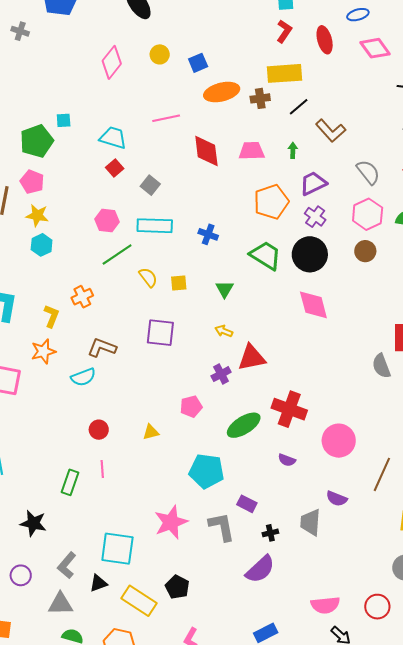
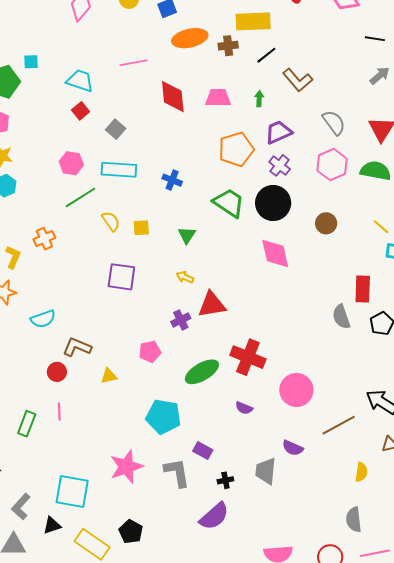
brown circle: (365, 251) -> (326, 223), moved
brown L-shape: (102, 348) -> (77, 347), moved
brown line: (382, 474) -> (339, 425), turned 36

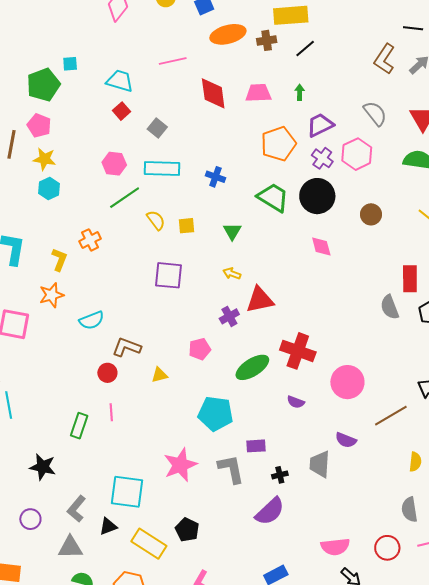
brown L-shape: (298, 80) -> (385, 59), moved, turned 76
pink hexagon: (332, 165) -> (357, 154), moved
pink diamond: (275, 254) -> (321, 247), size x0.7
purple rectangle: (203, 450) -> (256, 446), turned -30

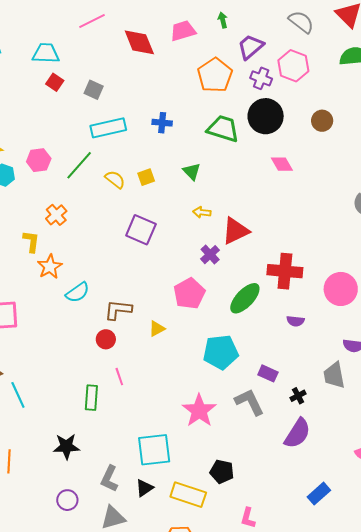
pink hexagon: (114, 164) -> (39, 160), moved
purple square: (168, 275) -> (141, 230), turned 32
orange star: (52, 295) -> (50, 267), moved
pink pentagon: (200, 349) -> (189, 294), size x1.4
purple rectangle: (256, 446) -> (268, 373), turned 42

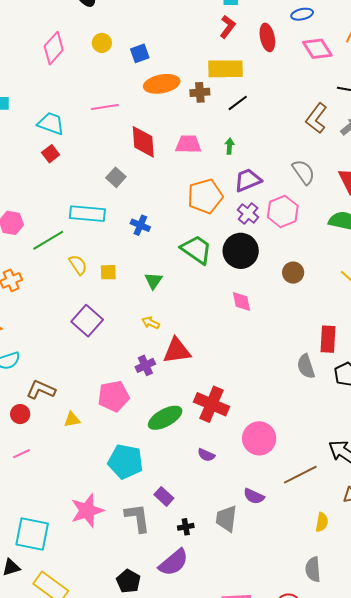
gray square: (94, 90) -> (116, 177), moved
pink line: (119, 377) -> (21, 454), turned 66
black pentagon: (222, 472) -> (128, 581), moved

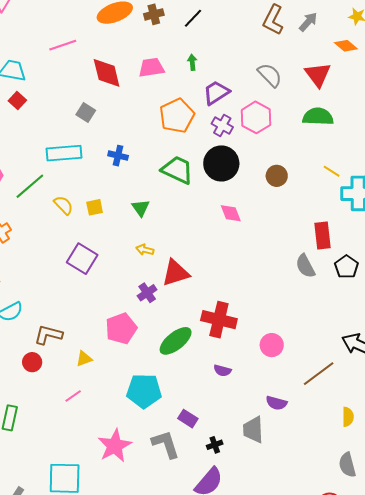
pink circle: (259, 438) -> (272, 345), size x0.7
pink line: (21, 454) -> (73, 396), moved

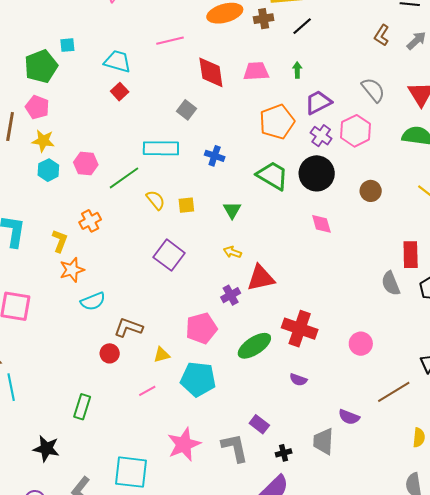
brown L-shape: (273, 20) -> (382, 35), size x0.7
pink circle: (272, 345) -> (361, 344), moved
cyan pentagon: (144, 391) -> (198, 379), moved

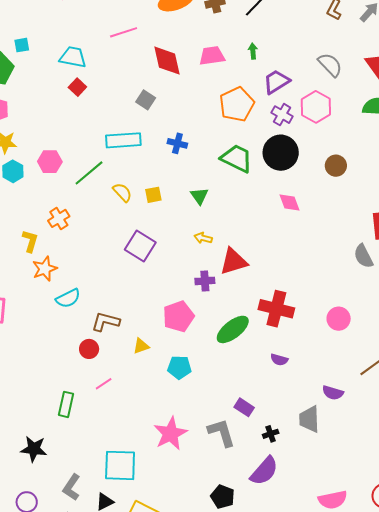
purple cross: (231, 295) -> (205, 281), turned 30
cyan pentagon: (198, 379) -> (179, 367), size x0.7
pink line: (147, 391) -> (104, 384), moved

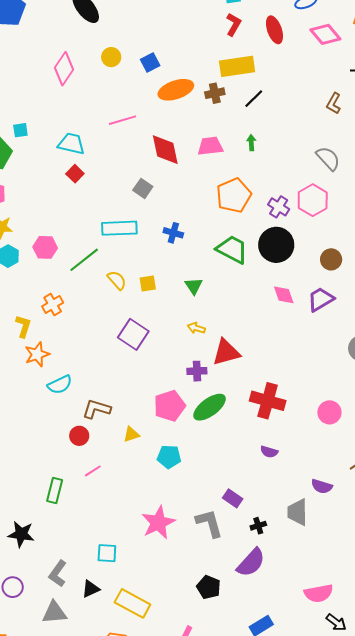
purple trapezoid: (276, 82) -> (321, 299), moved
green ellipse: (233, 329) -> (210, 407), moved
cyan square: (120, 465) -> (107, 553), size x0.6

